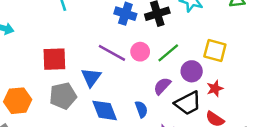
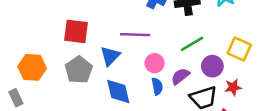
pink circle: (140, 52) -> (155, 63), moved
purple line: (112, 53) -> (135, 35), turned -36
gray pentagon: (63, 96) -> (79, 70), turned -30
blue semicircle: (141, 109) -> (157, 86), moved

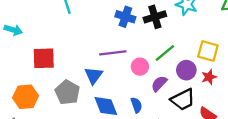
red square: (76, 31) -> (44, 58), moved
pink circle: (155, 63) -> (140, 67), moved
blue semicircle: (157, 86) -> (136, 105), moved
red star: (233, 87) -> (209, 77), moved

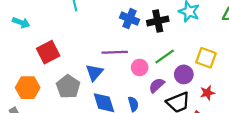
red square: (44, 58) -> (48, 52), turned -30
red star: (209, 77) -> (207, 93), moved

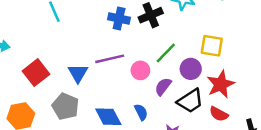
blue triangle: (94, 72) -> (78, 73), moved
red star: (207, 93) -> (221, 84), size x1.6

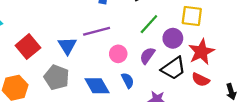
pink circle: (140, 70) -> (118, 54), moved

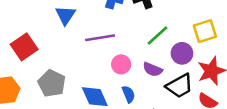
yellow square: (192, 16) -> (205, 31), turned -30
blue triangle: (67, 46) -> (65, 15), moved
purple semicircle: (147, 56) -> (153, 69), turned -108

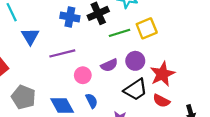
yellow square: (205, 31) -> (147, 28), moved
green line: (158, 35) -> (120, 33), moved, turned 30
purple semicircle: (153, 69) -> (109, 65), moved, turned -42

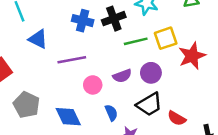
blue triangle: (30, 36) -> (38, 39), turned -36
red star: (162, 74) -> (192, 56), moved
blue semicircle: (92, 101) -> (111, 113), moved

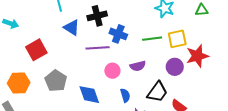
black cross: (114, 19) -> (97, 16), moved
blue cross: (83, 21) -> (118, 34), moved
purple circle: (151, 73) -> (175, 67), moved
black trapezoid: (149, 104) -> (157, 92), turned -30

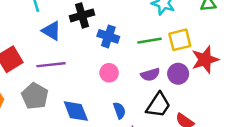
purple line: (98, 48) -> (51, 65), moved
purple semicircle: (138, 66) -> (150, 75), moved
pink circle: (112, 71) -> (109, 73), moved

